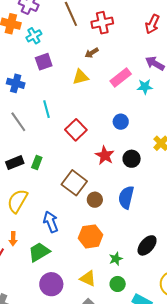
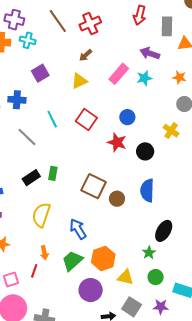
cyan cross: (34, 36) -> (28, 40), moved, turned -35
red square: (76, 130) -> (86, 119), moved
red star: (105, 155) -> (117, 142), moved
orange hexagon: (91, 236) -> (103, 258), moved
black ellipse: (147, 245) -> (164, 231), moved

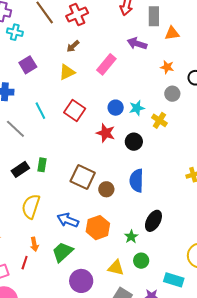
cyan star: (144, 78) -> (137, 108), moved
blue arrow: (78, 229) -> (68, 220), turned -35
green star: (149, 253) -> (131, 237), moved
orange hexagon: (103, 258) -> (98, 228), moved
green circle: (156, 277) -> (141, 261), moved

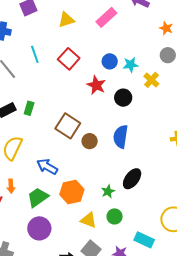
orange hexagon: (98, 228) -> (72, 192), moved
purple circle: (81, 281) -> (39, 228), moved

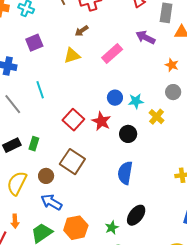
red square: (69, 59) -> (73, 120), moved
brown circle: (90, 141) -> (46, 176), moved

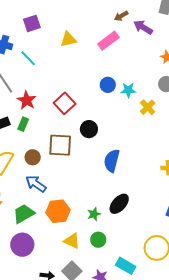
brown arrow: (82, 31) -> (121, 16), moved
cyan line: (40, 90) -> (28, 58), moved, turned -30
red star: (101, 121) -> (27, 100), moved
black circle: (128, 134) -> (89, 129), moved
brown square: (72, 162) -> (60, 145), turned -35

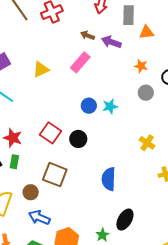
brown arrow: (121, 16) -> (87, 35), turned 64
yellow cross: (148, 107) -> (147, 143), moved
black circle: (89, 129) -> (78, 139), moved
brown square: (60, 145) -> (55, 175), turned 30

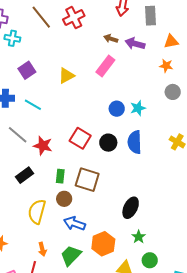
orange triangle: (146, 32) -> (171, 42), moved
green rectangle: (14, 162) -> (60, 176), moved
blue semicircle: (109, 179) -> (135, 142), moved
black ellipse: (125, 220) -> (131, 208), moved

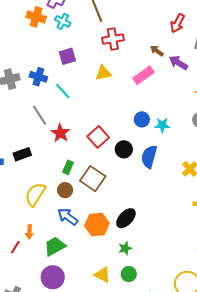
red cross: (74, 18) -> (113, 39), moved
black rectangle: (25, 175) -> (22, 154), moved
orange hexagon: (103, 244) -> (97, 224), moved

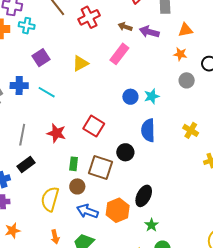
red cross: (113, 39) -> (89, 17), moved
gray line: (39, 115) -> (22, 135), moved, turned 60
black circle: (124, 149) -> (125, 152), moved

